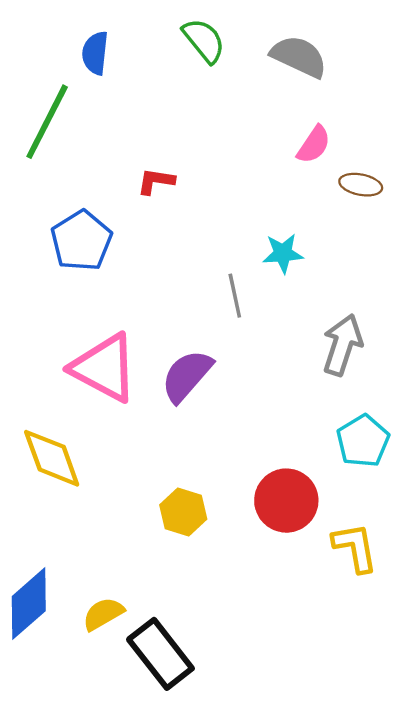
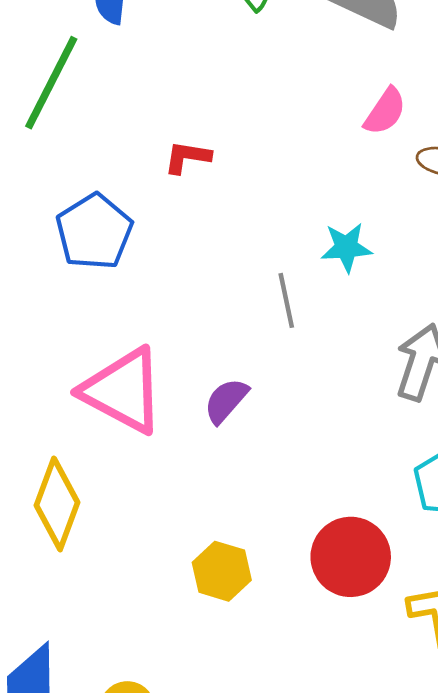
purple semicircle: (187, 376) -> (226, 401), size x0.7
yellow diamond: (52, 458) -> (57, 504), turned 40

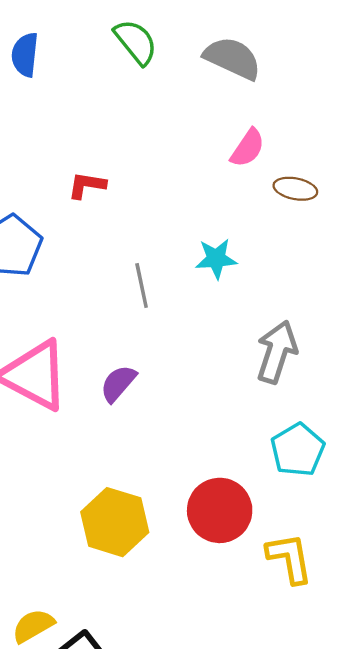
gray line: (286, 300) -> (142, 285), moved
yellow hexagon: (222, 571) -> (115, 522), size x1.4

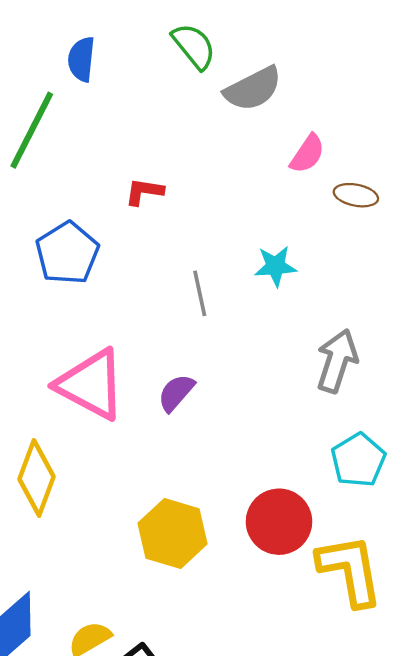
gray semicircle: (232, 58) -> (253, 89), moved, turned 128
yellow L-shape: (290, 558) -> (350, 570), size x1.4

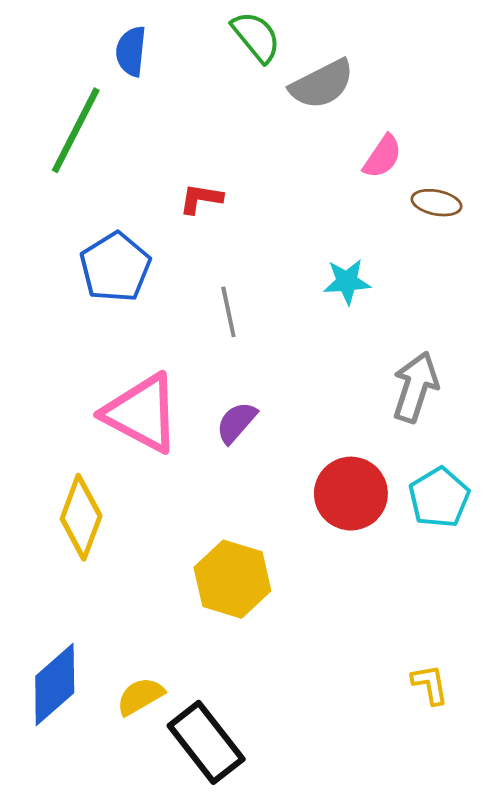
gray line: (200, 293) -> (228, 312), moved
red circle: (279, 522) -> (351, 494), moved
yellow L-shape: (350, 570) -> (430, 684), moved, size x0.5

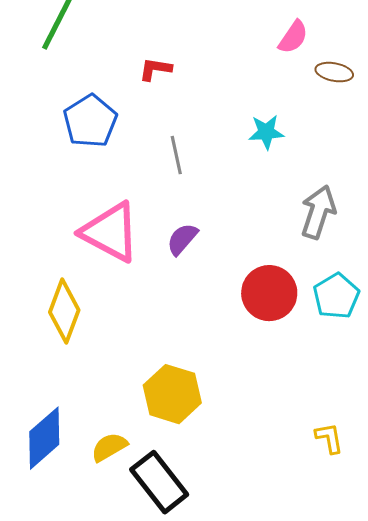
yellow hexagon: (232, 579) -> (172, 394), moved

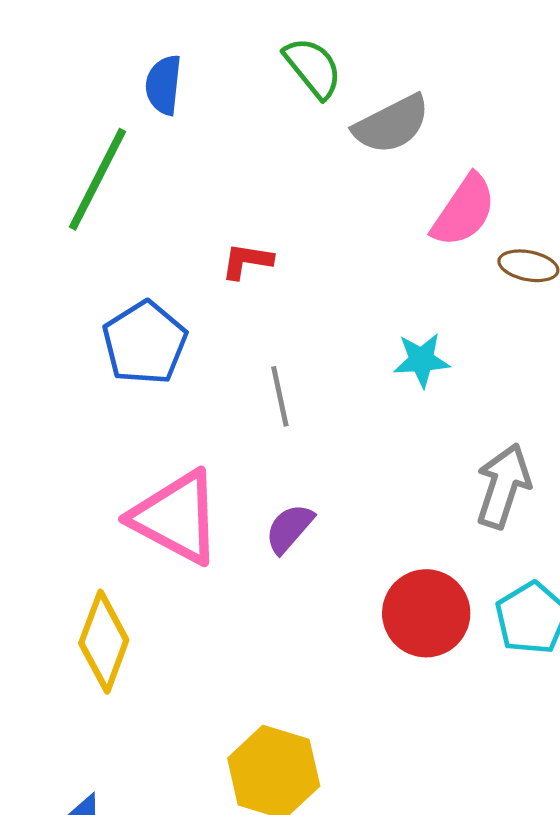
pink semicircle: (293, 37) -> (464, 211), size x1.4

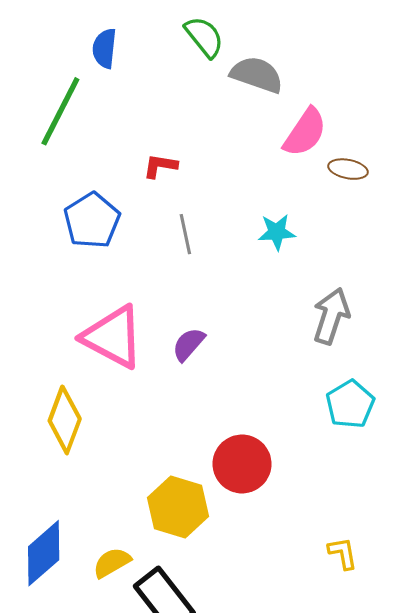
gray semicircle: (392, 124) -> (257, 75), turned -134
gray line: (280, 396) -> (185, 234), moved
red circle: (426, 613) -> (242, 464), moved

